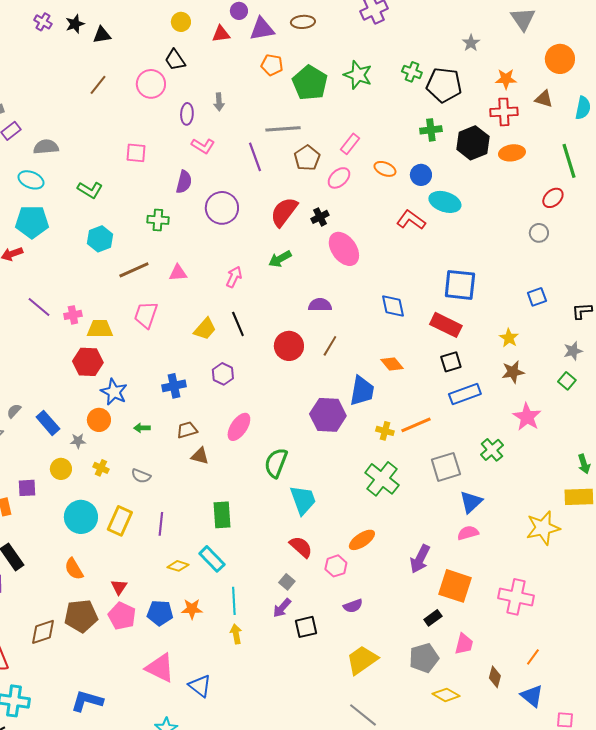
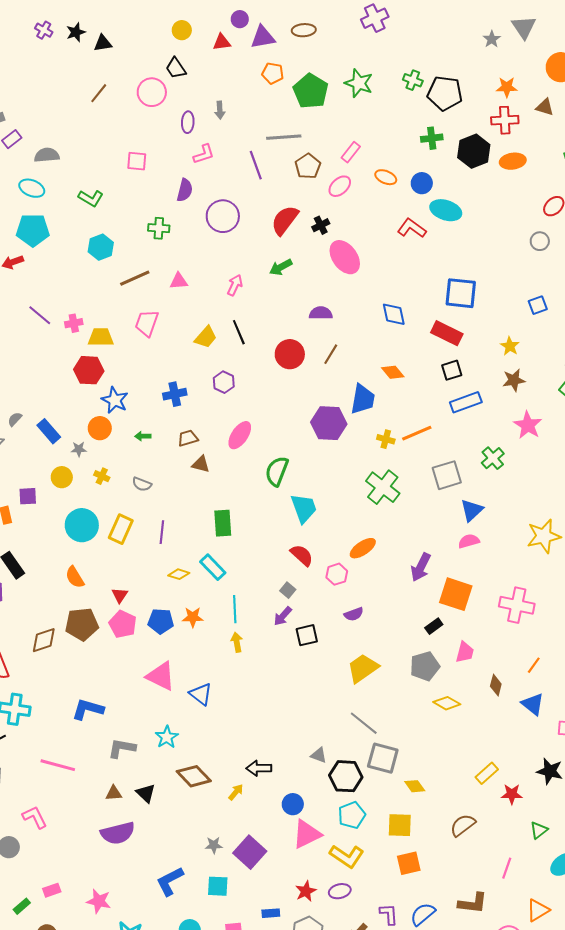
gray star: (471, 43) -> (492, 39), moved
pink L-shape: (203, 146) -> (204, 154), turned -50

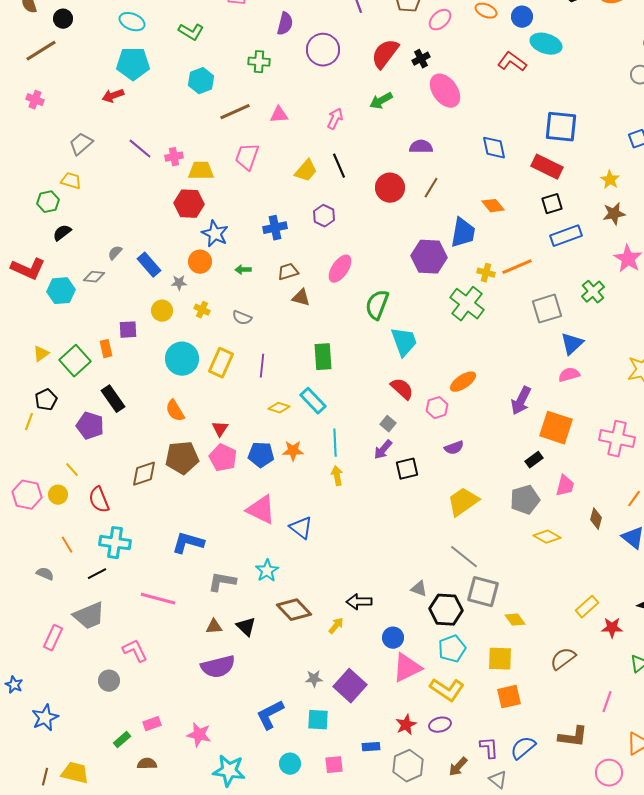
green cross: (383, 487) -> (467, 304), moved

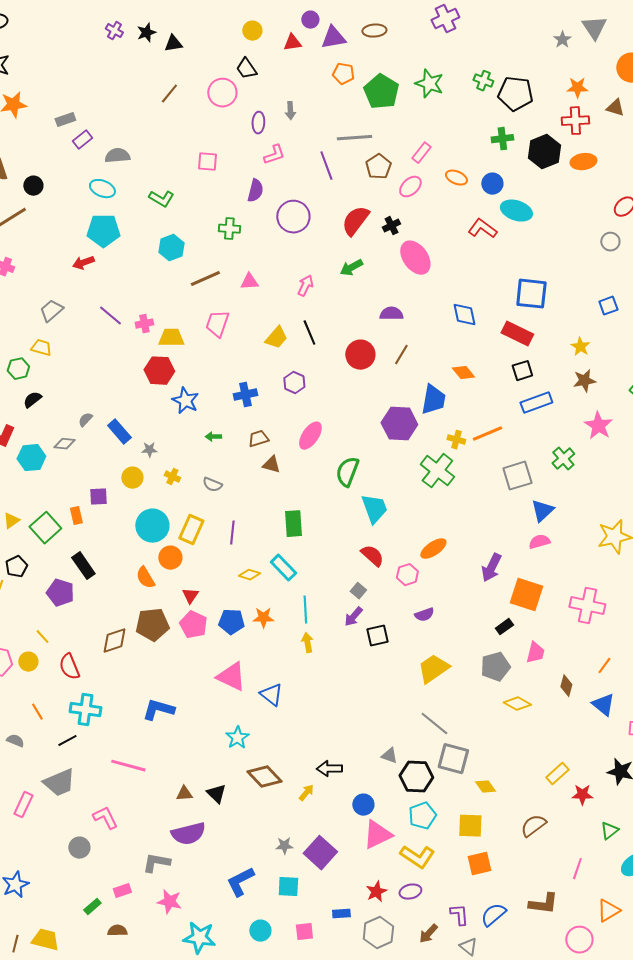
orange circle: (200, 262) -> (170, 558), moved
gray L-shape: (222, 582) -> (156, 863), moved

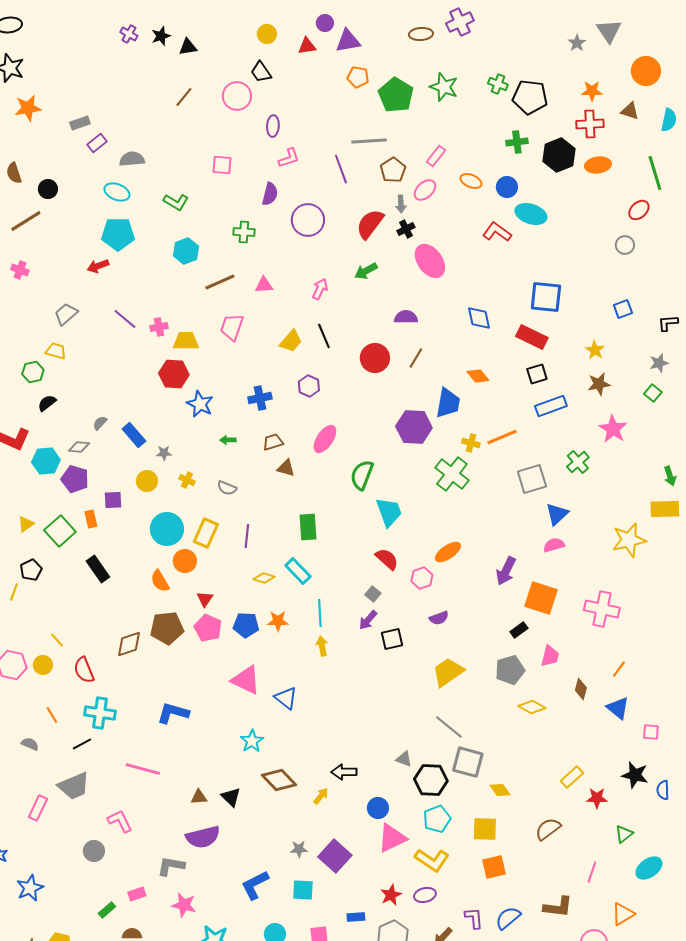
brown ellipse: (374, 31) -> (421, 34), moved
gray arrow: (290, 111) -> (401, 204), moved
purple pentagon: (60, 593) -> (75, 479), moved

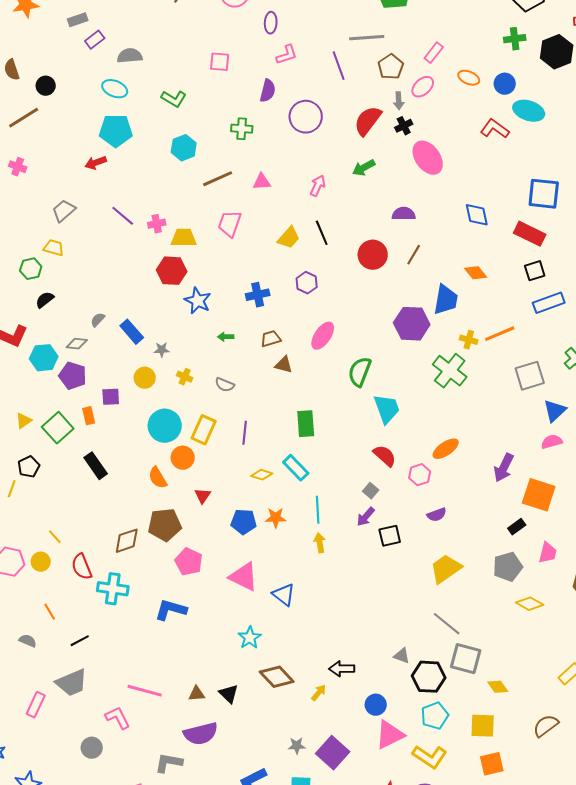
pink pentagon: (208, 628) -> (189, 562), moved
cyan cross: (100, 713) -> (113, 589), moved
pink line: (143, 769) -> (145, 691), moved

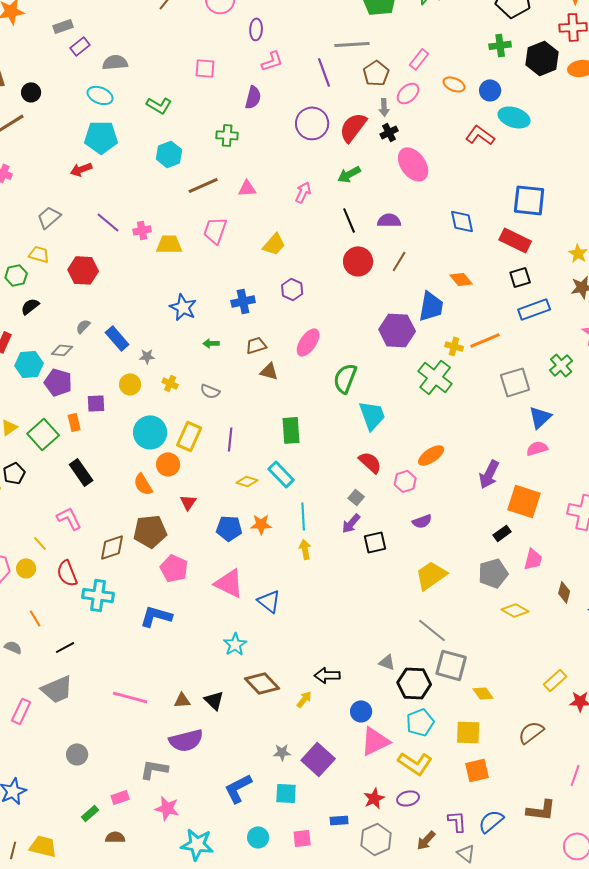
purple circle: (306, 117) -> (312, 123), moved
black line: (322, 233) -> (349, 220), moved
red hexagon: (172, 271) -> (83, 270), moved
pink L-shape: (118, 718) -> (69, 518), moved

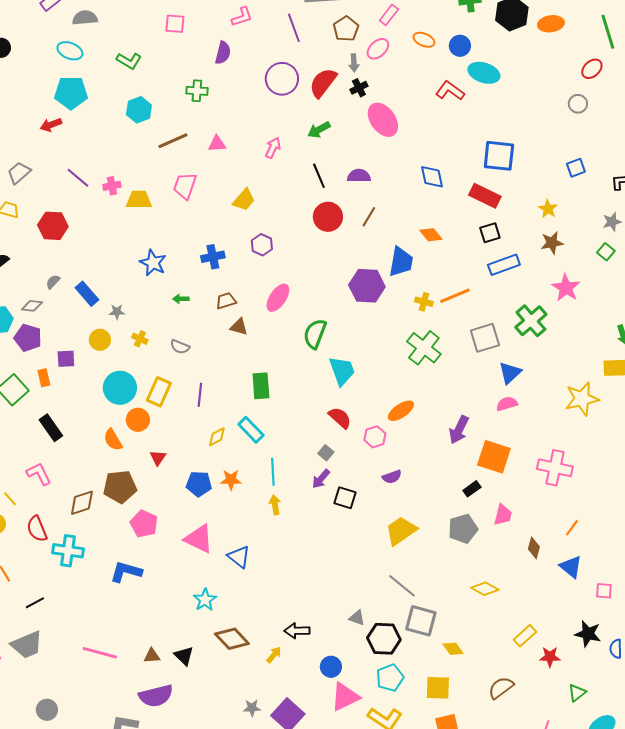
green cross: (561, 365) -> (531, 321), size x1.4
green cross: (435, 377) -> (424, 348), moved
yellow diamond: (247, 481) -> (217, 437), turned -45
black square: (375, 542) -> (345, 498), turned 30
yellow diamond: (515, 610) -> (485, 589), moved

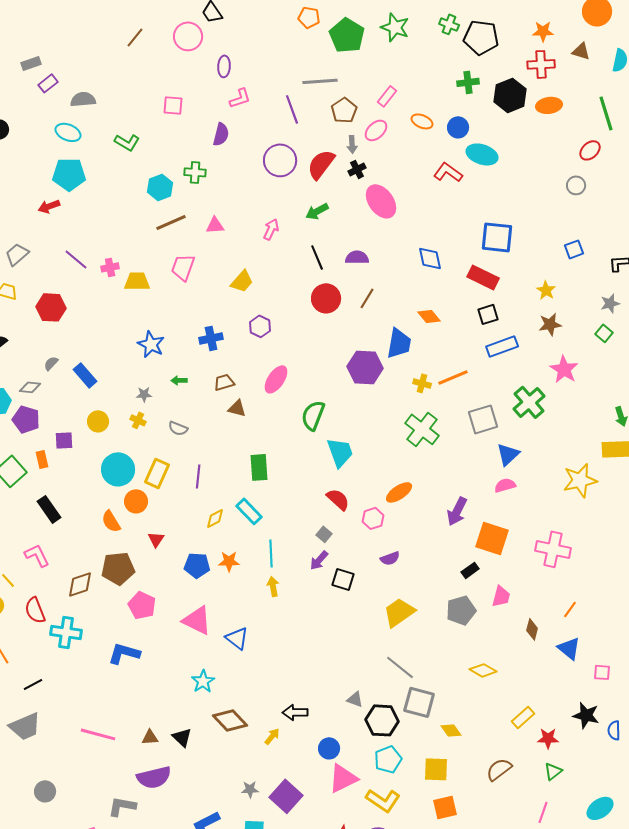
cyan hexagon: (139, 110) -> (160, 187), moved
gray star: (117, 312) -> (144, 394), moved
green triangle: (577, 693) -> (553, 771), moved

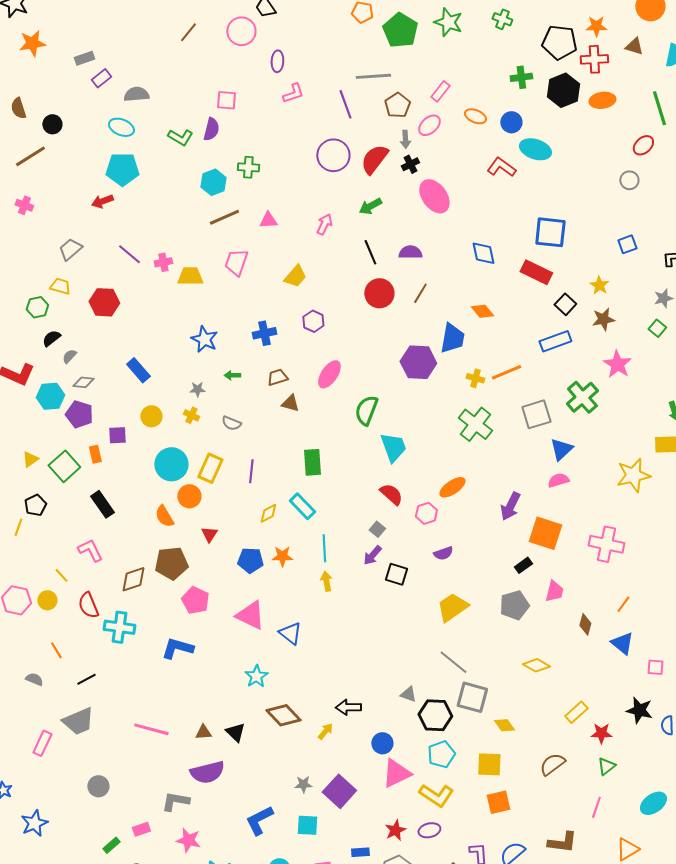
black pentagon: (481, 37) -> (559, 42), moved
purple semicircle: (221, 134) -> (211, 129), moved
black square: (488, 314) -> (565, 304), moved, turned -30
gray semicircle: (51, 363) -> (69, 356), moved

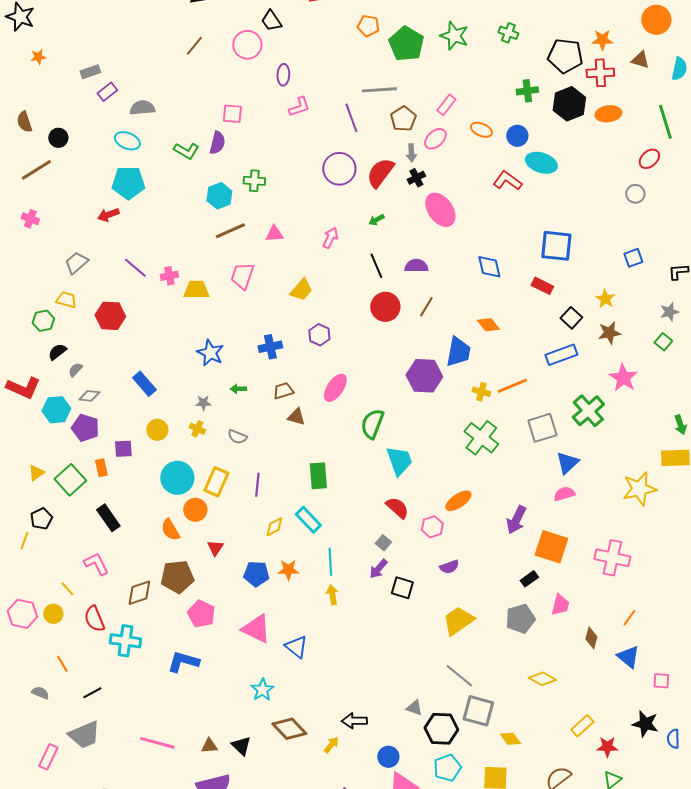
orange star: (32, 43) -> (38, 57), size x0.6
green arrow: (370, 206) -> (376, 220), size x0.7
red rectangle: (536, 272) -> (542, 286), size x0.7

